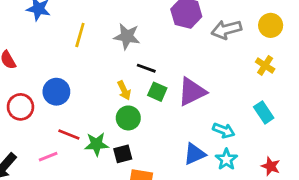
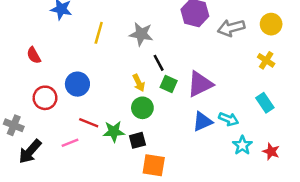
black line: (146, 68) -> (159, 63), turned 42
blue triangle: (195, 154) -> (202, 122), moved
cyan star: (226, 159) -> (242, 145), moved

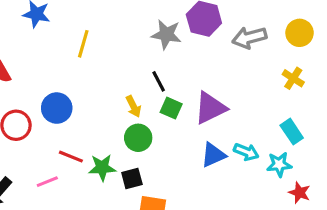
gray star: (141, 34) -> (166, 34), moved
cyan star: (242, 145) -> (279, 164), moved, turned 30

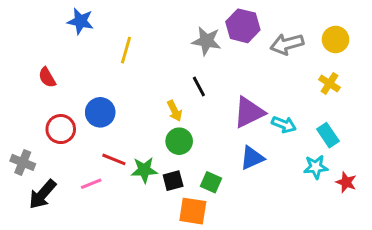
green square: (171, 108) -> (211, 182), moved
cyan arrow: (246, 152) -> (284, 124), moved
red star: (300, 193) -> (346, 182), moved

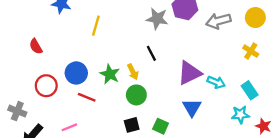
blue triangle: (252, 158) -> (192, 108), turned -36
red line: (114, 159) -> (87, 97), moved
green star: (144, 170) -> (110, 74), moved, turned 30

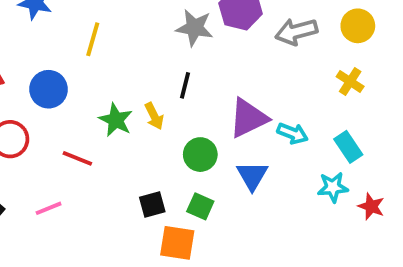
black line: (151, 53) -> (185, 85), turned 42
blue circle: (76, 73) -> (49, 89), moved
green circle: (136, 95) -> (200, 155), moved

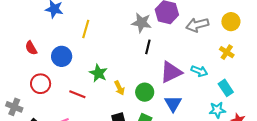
black line: (185, 85) -> (148, 47), moved
yellow arrow: (154, 116) -> (119, 88), moved
cyan arrow: (292, 133) -> (199, 71), moved

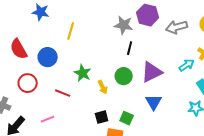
red semicircle: (31, 48) -> (19, 49), size x1.5
cyan arrow: (199, 71) -> (187, 65), moved, turned -56
green circle: (145, 92) -> (124, 76), moved

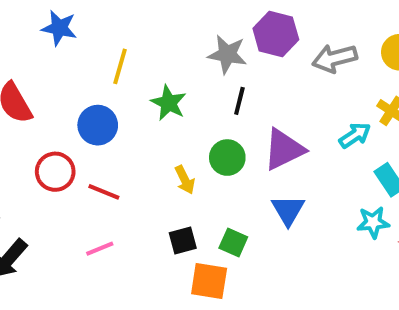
blue circle: (48, 57) -> (98, 125), moved
green star: (83, 73) -> (169, 103), moved
red circle: (28, 83) -> (55, 172), moved
pink line: (48, 119) -> (100, 249), moved

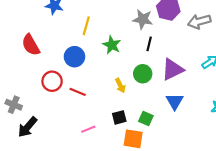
pink line: (100, 249) -> (88, 129), moved

